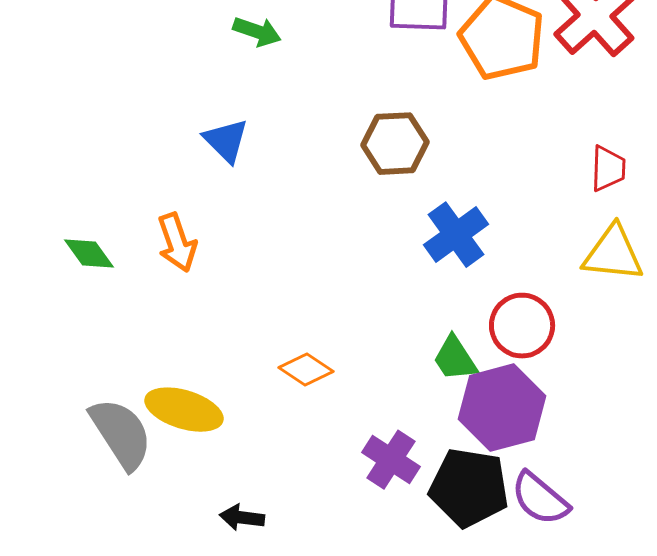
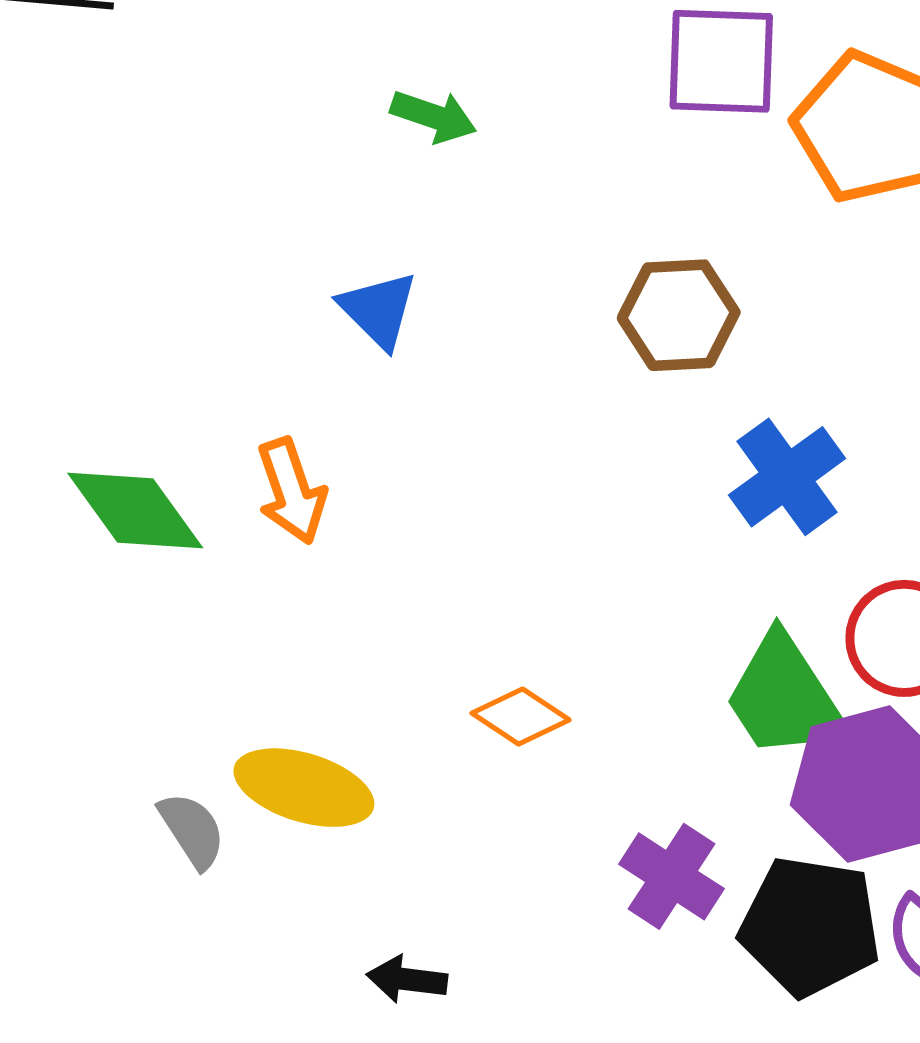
green diamond: (89, 254) -> (135, 511), size x1.5
green trapezoid: (455, 359) -> (785, 697), size x1.6
gray semicircle: (121, 434) -> (192, 830), size x0.6

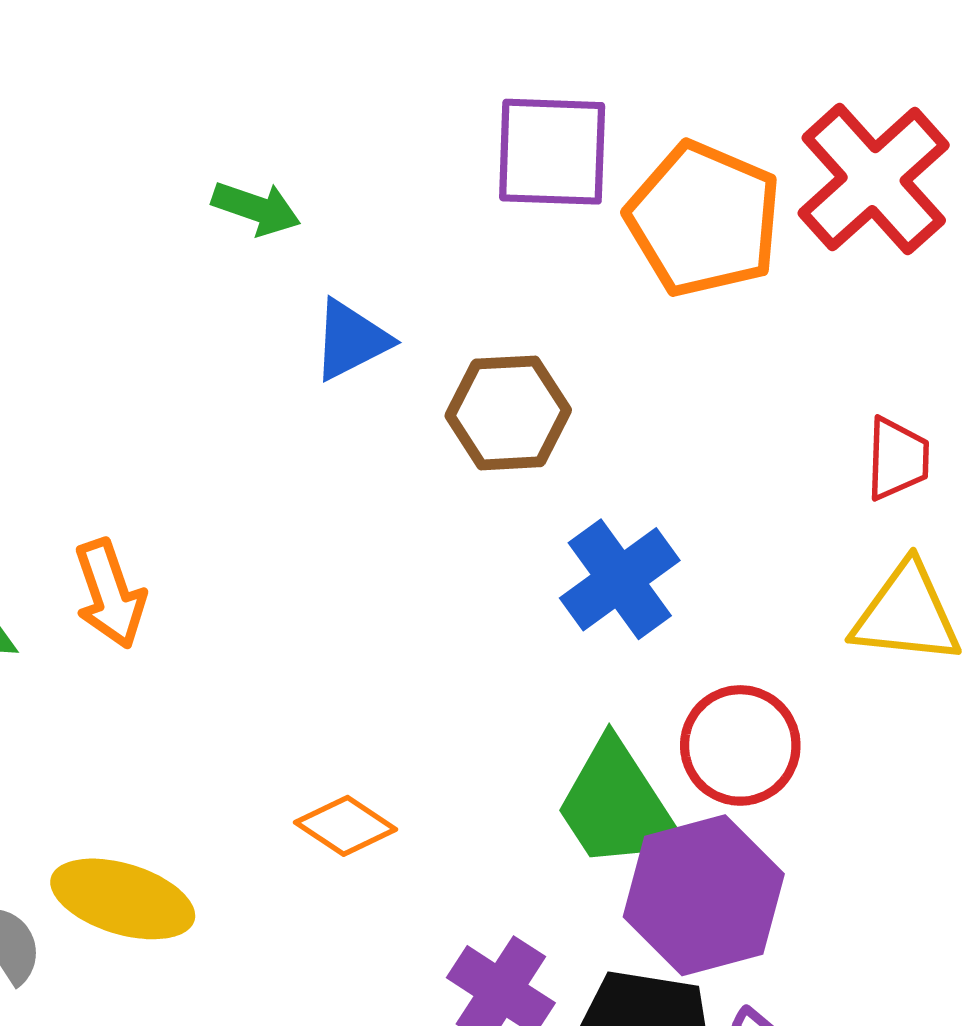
blue triangle: (379, 310) -> (351, 340), moved, turned 48

